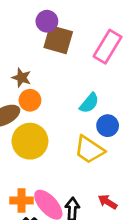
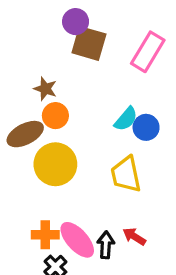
blue circle: (108, 126) -> (146, 127), moved
yellow trapezoid: (89, 150) -> (126, 174), turned 44
red arrow: (108, 202) -> (134, 236), moved

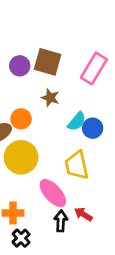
purple circle: (76, 22) -> (20, 66), moved
brown star: (45, 89) -> (50, 98), moved
pink ellipse: (77, 240) -> (53, 193), moved

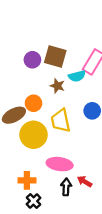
cyan semicircle: (77, 122) -> (77, 76), moved, turned 35
yellow trapezoid: (77, 165) -> (61, 121), moved
pink ellipse: (53, 193) -> (60, 164), turned -40

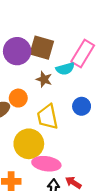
purple circle: (32, 60) -> (17, 51), size x1.5
yellow circle: (33, 135) -> (29, 144), moved

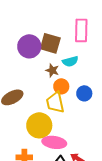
pink rectangle: (83, 53) -> (81, 30), moved, turned -30
orange circle: (18, 98) -> (61, 86), moved

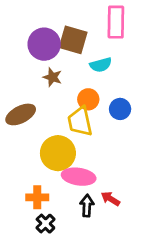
brown star: (52, 70) -> (52, 77), moved

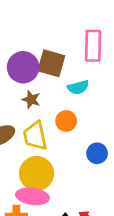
blue circle: (120, 109) -> (97, 153), moved
yellow trapezoid: (80, 121) -> (35, 136), moved
pink ellipse: (79, 177) -> (32, 196), moved

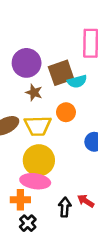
brown square: (51, 63) -> (61, 73), moved, turned -35
yellow trapezoid: (35, 136) -> (38, 126), turned -80

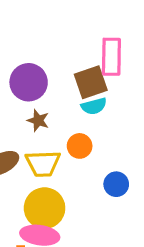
brown square: (61, 73) -> (91, 82), moved

